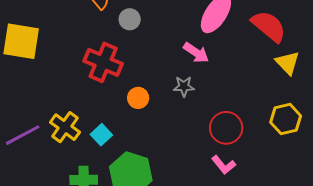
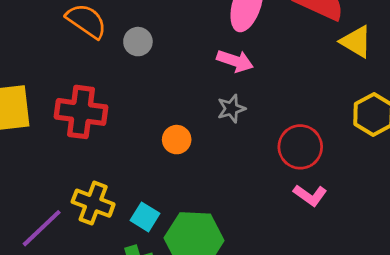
red cross: (103, 62) -> (81, 112), moved
cyan square: (101, 135) -> (145, 217), moved

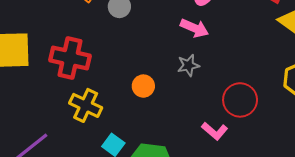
pink L-shape: (310, 195) -> (215, 131), moved
yellow cross: (93, 203) -> (86, 105), moved

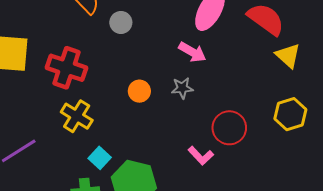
orange circle: (143, 86) -> (139, 91), moved

